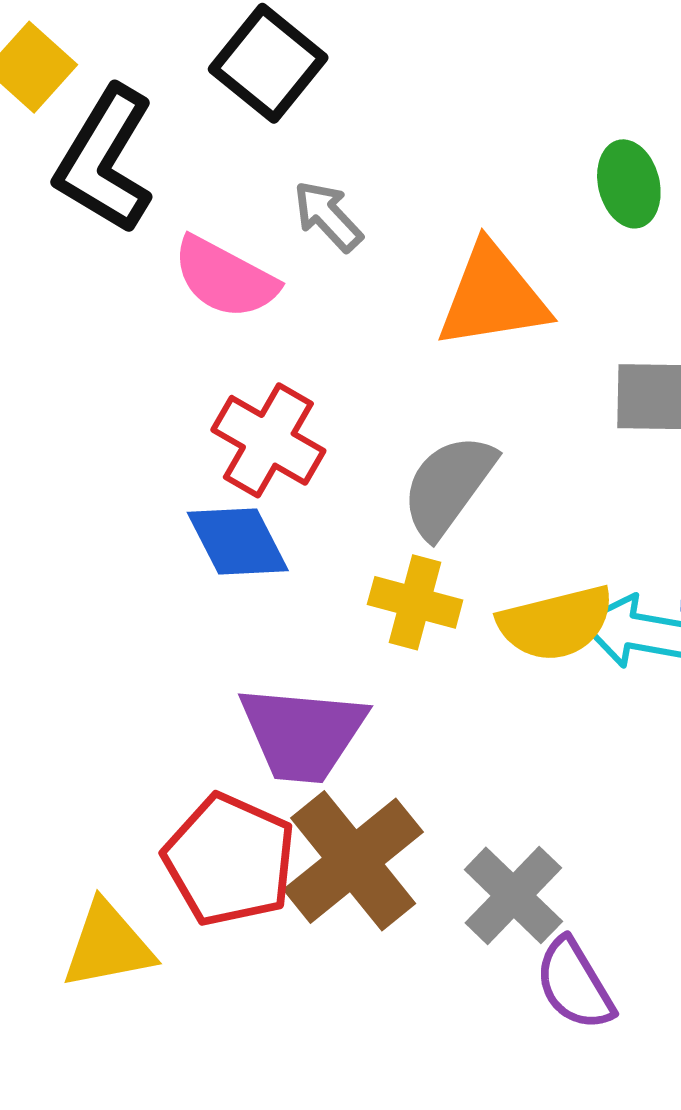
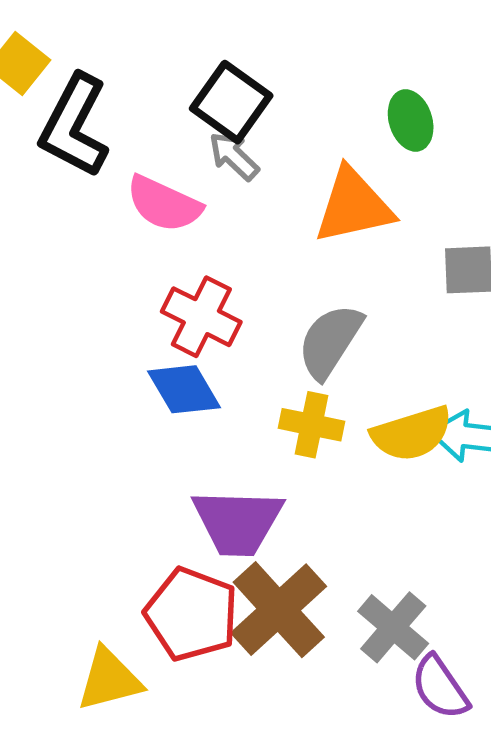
black square: (268, 63) -> (231, 102), moved
green ellipse: (629, 184) -> (411, 120), moved

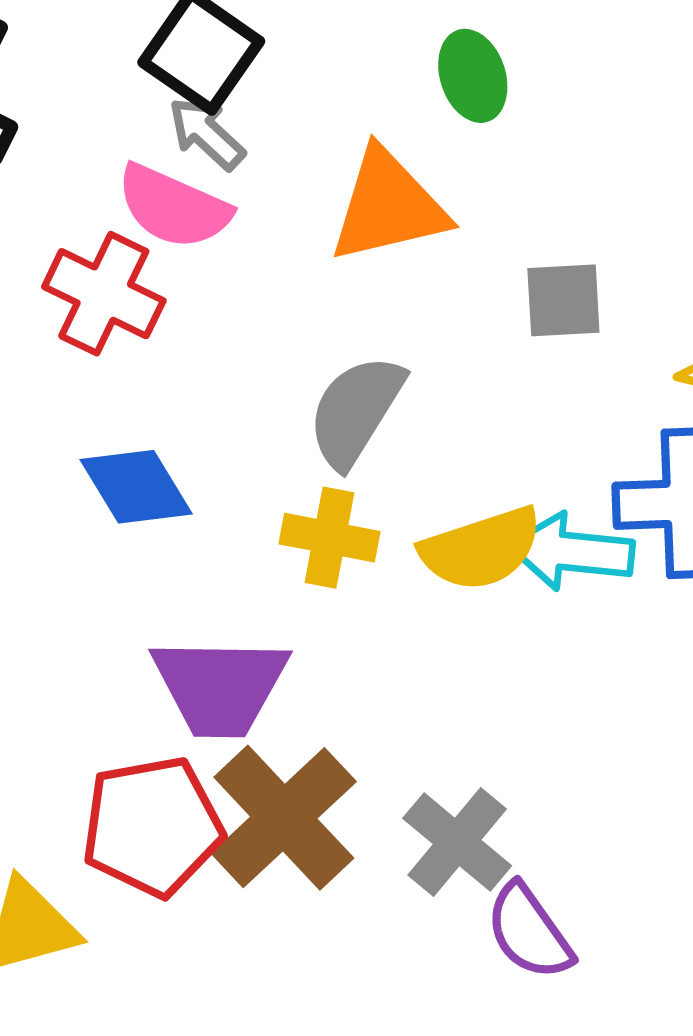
pink semicircle: (164, 204) -> (173, 207), moved
red cross: (201, 317) -> (104, 294), moved
red pentagon: (192, 614) -> (152, 826), turned -30

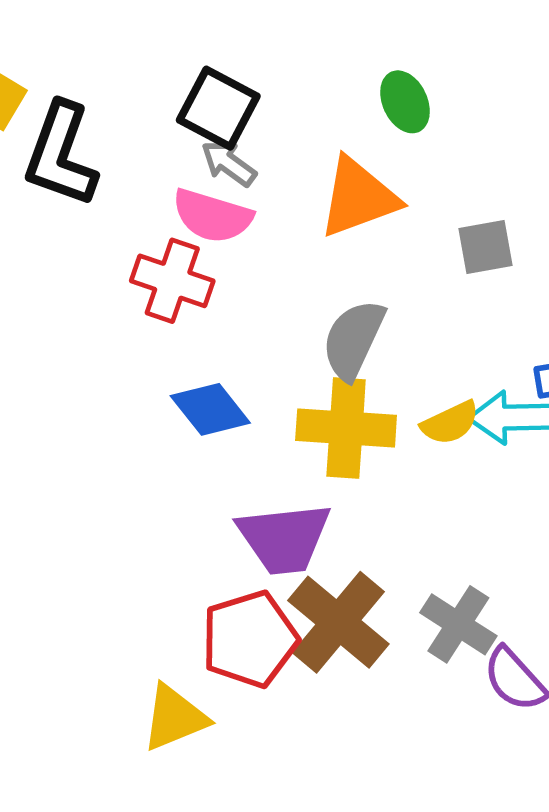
yellow cross: (329, 538) -> (346, 428), size x1.5
yellow semicircle: (481, 549) -> (450, 423), size x0.7

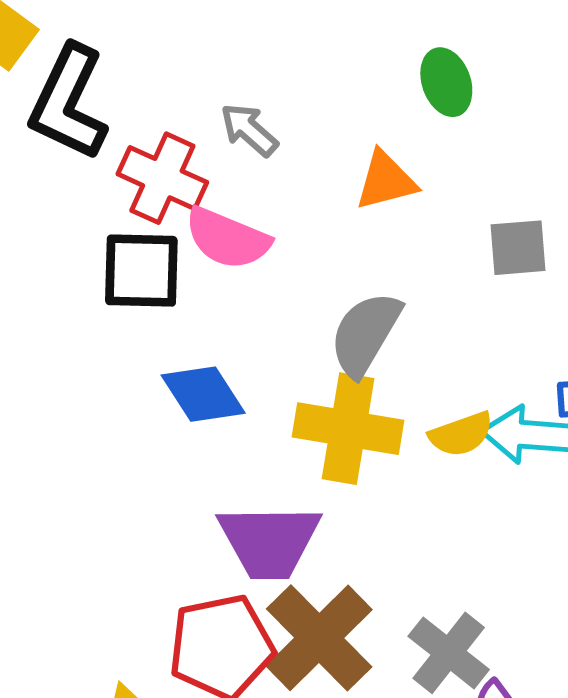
black square: (218, 108) -> (141, 271), moved, turned -32
orange triangle: (358, 197) -> (386, 181), size x0.7
pink semicircle: (212, 216) -> (227, 238), moved
red cross: (172, 281) -> (162, 178), moved

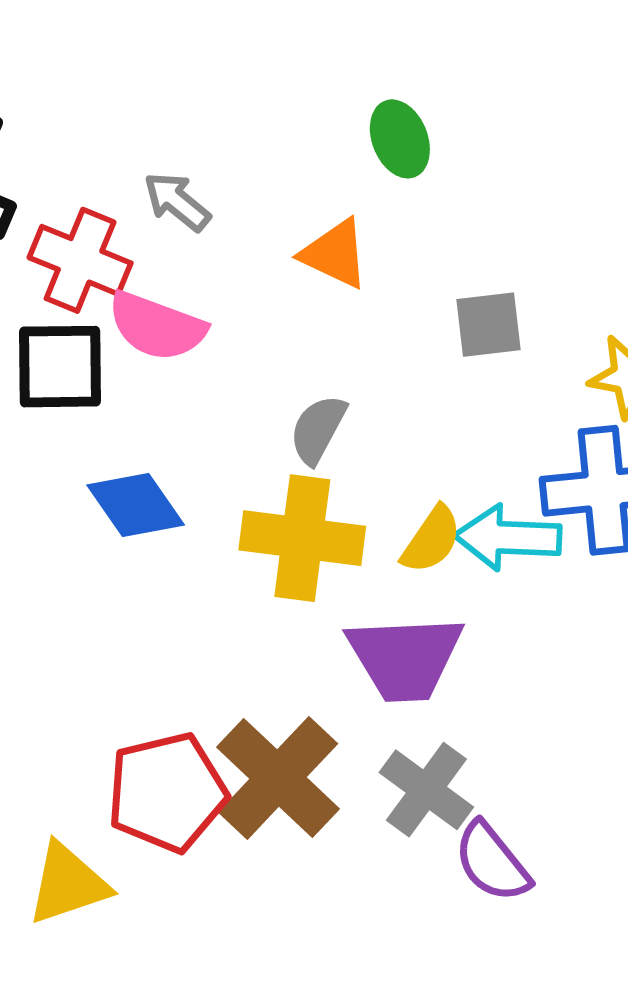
orange triangle: (386, 181) -> (335, 254), turned 42
gray semicircle: (365, 334) -> (318, 429), size x0.7
yellow semicircle: (461, 434) -> (431, 540), turned -34
purple trapezoid: (269, 541) -> (405, 658), moved

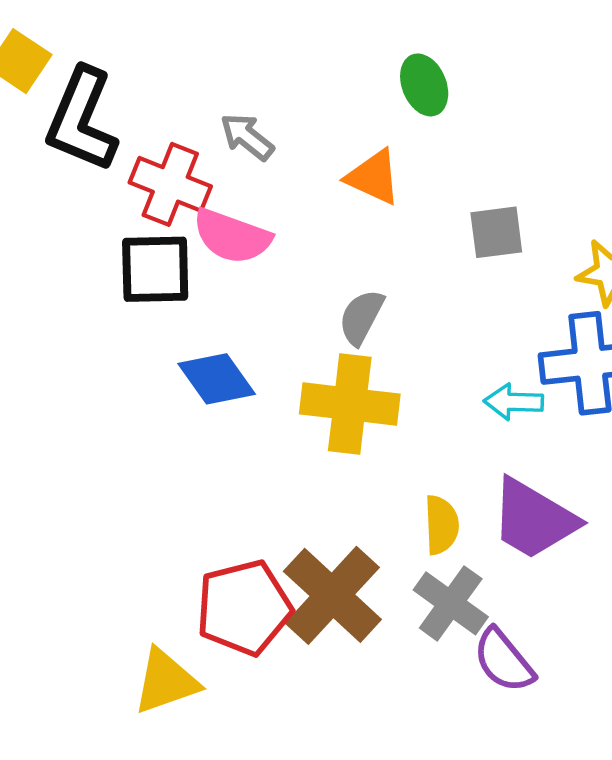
cyan arrow: (508, 538) -> (514, 402), size x0.7
yellow semicircle: (431, 540) -> (441, 525), moved, turned -36
purple trapezoid: (405, 658) -> (534, 519), moved, turned 34

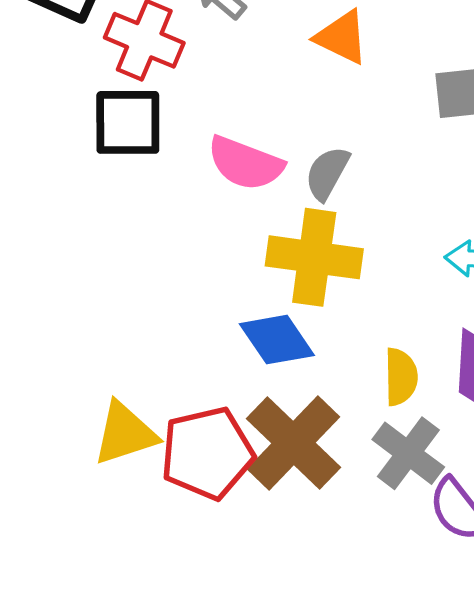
pink semicircle: (232, 236) -> (245, 163), moved
blue diamond: (217, 379) -> (277, 340), moved
yellow triangle: (166, 681) -> (125, 433), moved

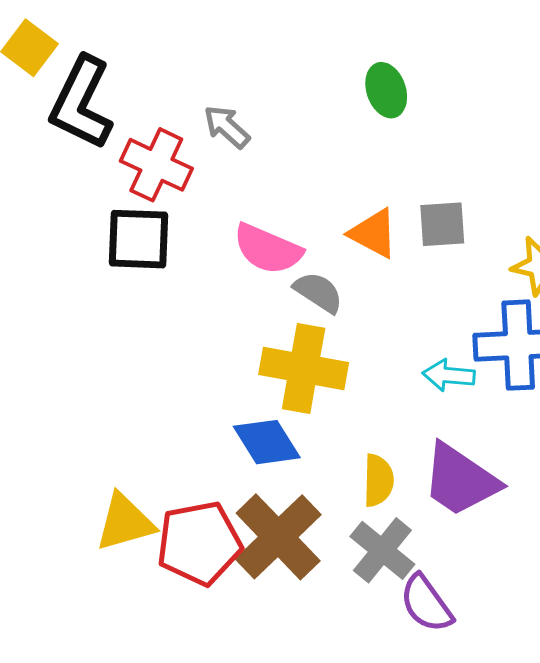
orange triangle: (342, 37) -> (373, 233), moved
pink semicircle: (245, 163) -> (268, 249), moved
gray semicircle: (327, 173) -> (318, 292), turned 92

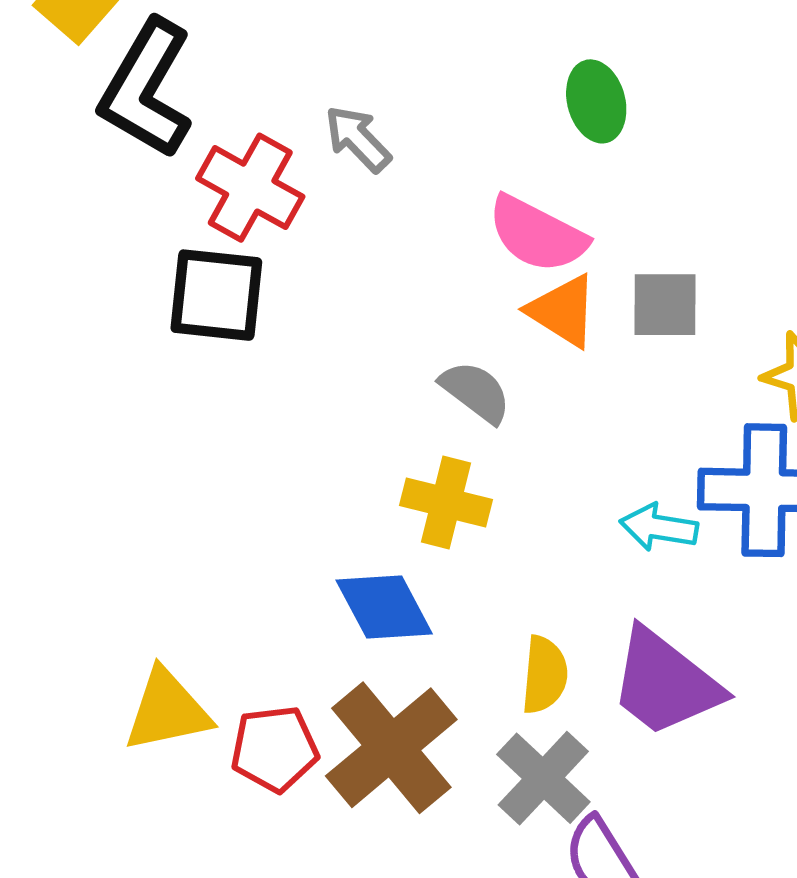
pink semicircle: (268, 249) -> (537, 234), moved
yellow cross: (304, 368) -> (446, 503), size x0.7
red pentagon: (199, 543) -> (275, 749), size x0.7

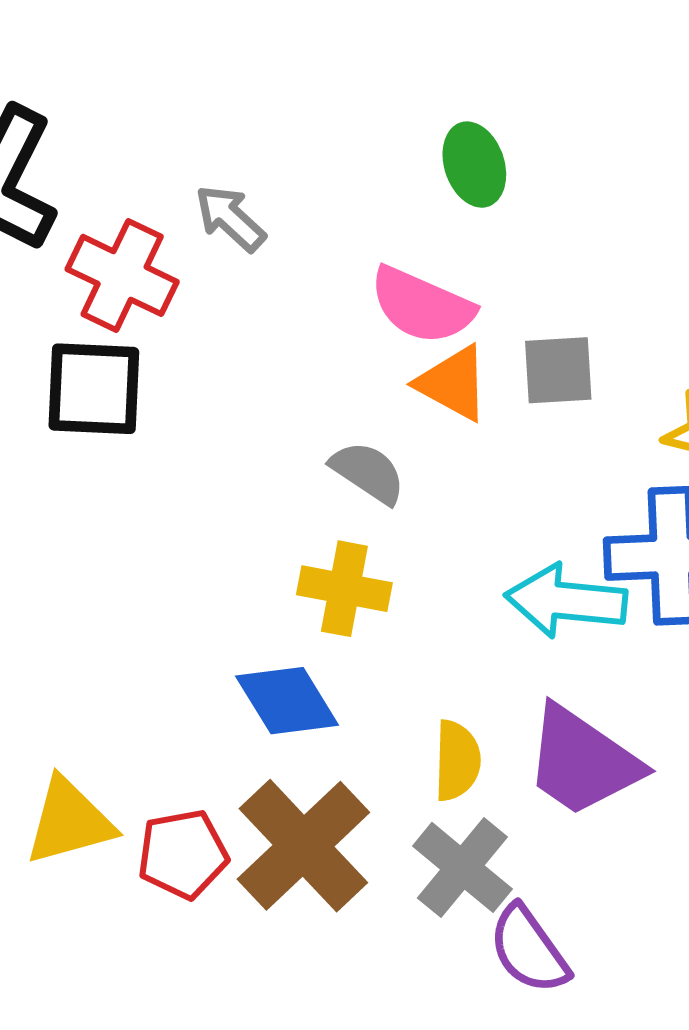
cyan arrow: (659, 527) -> (566, 601), size x1.5

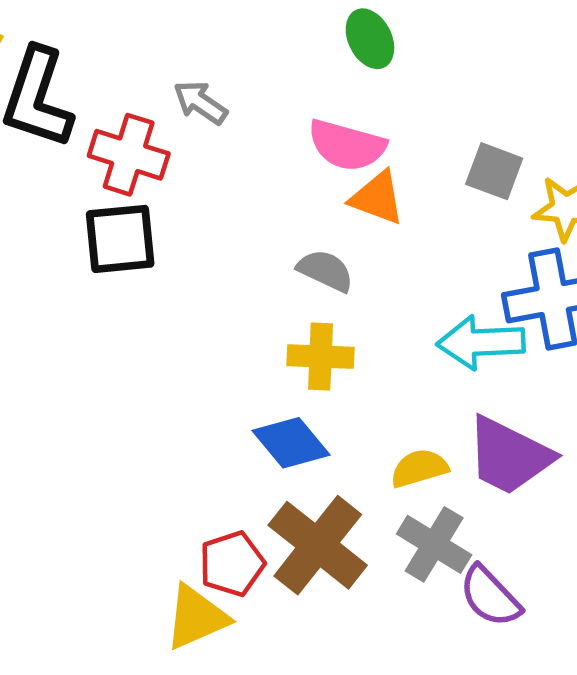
gray square: (558, 370) -> (494, 171), moved, turned 32
yellow semicircle: (457, 761) -> (419, 468), turned -100
yellow triangle: (69, 821) -> (196, 617), moved

